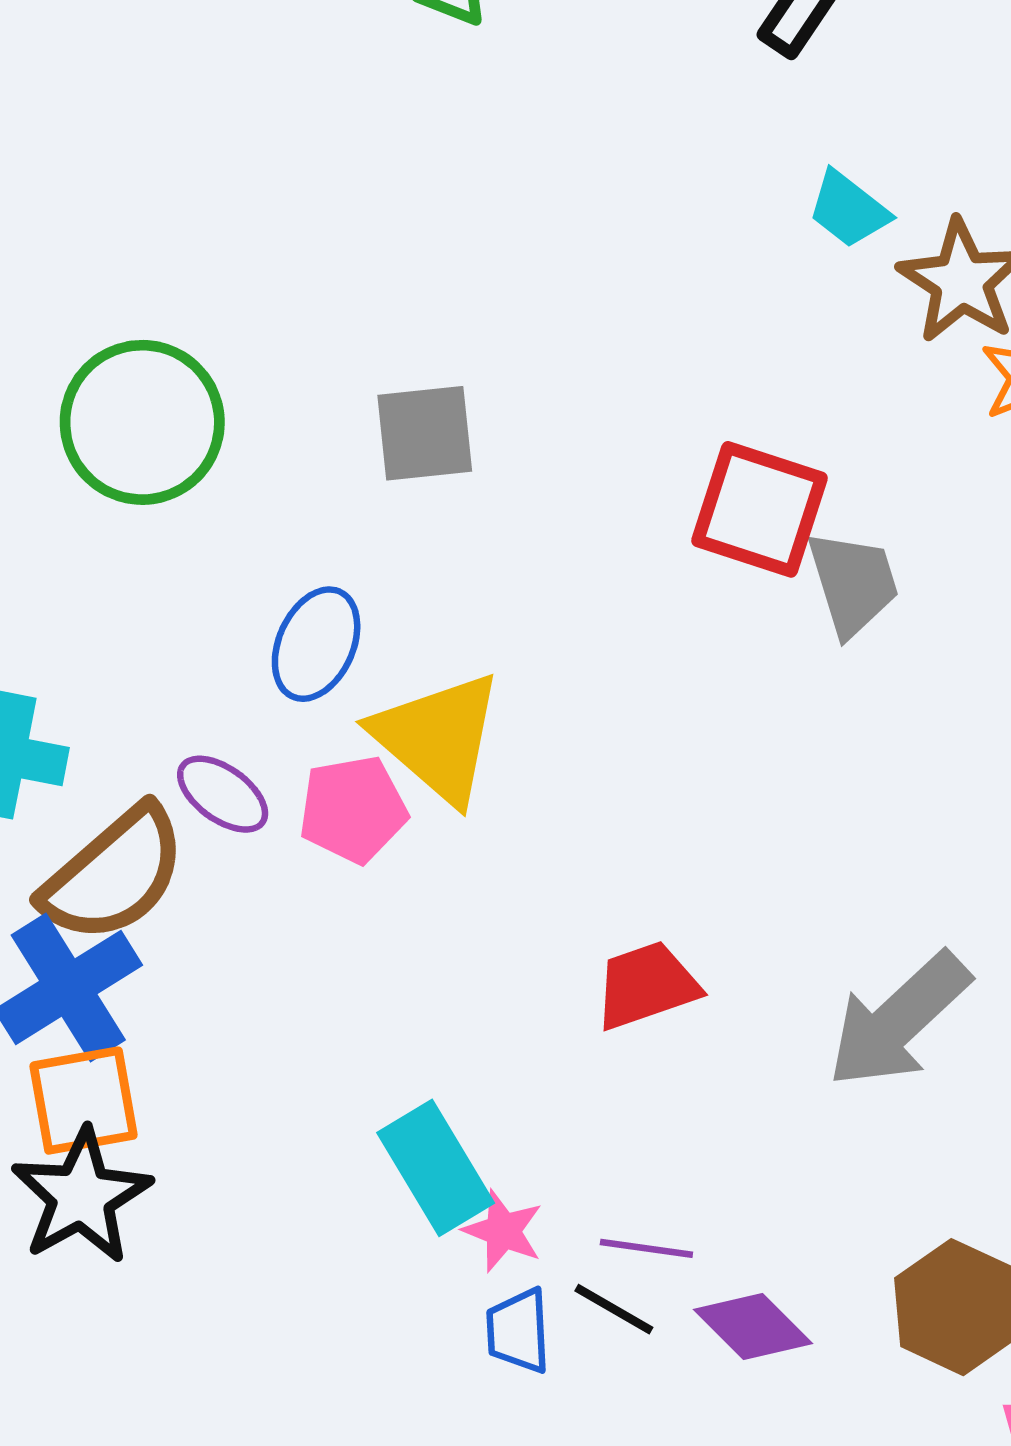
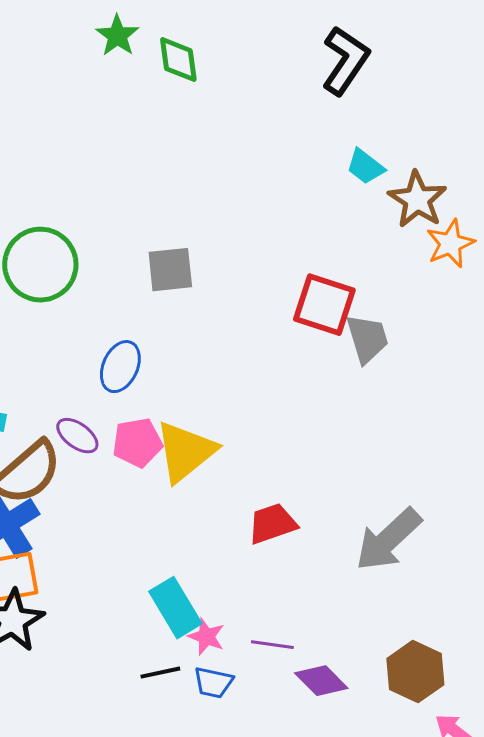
yellow triangle: (438, 738) -> (185, 452), moved, turned 40
black line: (614, 1309) -> (160, 673), moved, turned -42
blue trapezoid: (518, 1331) -> (213, 683), turned -75

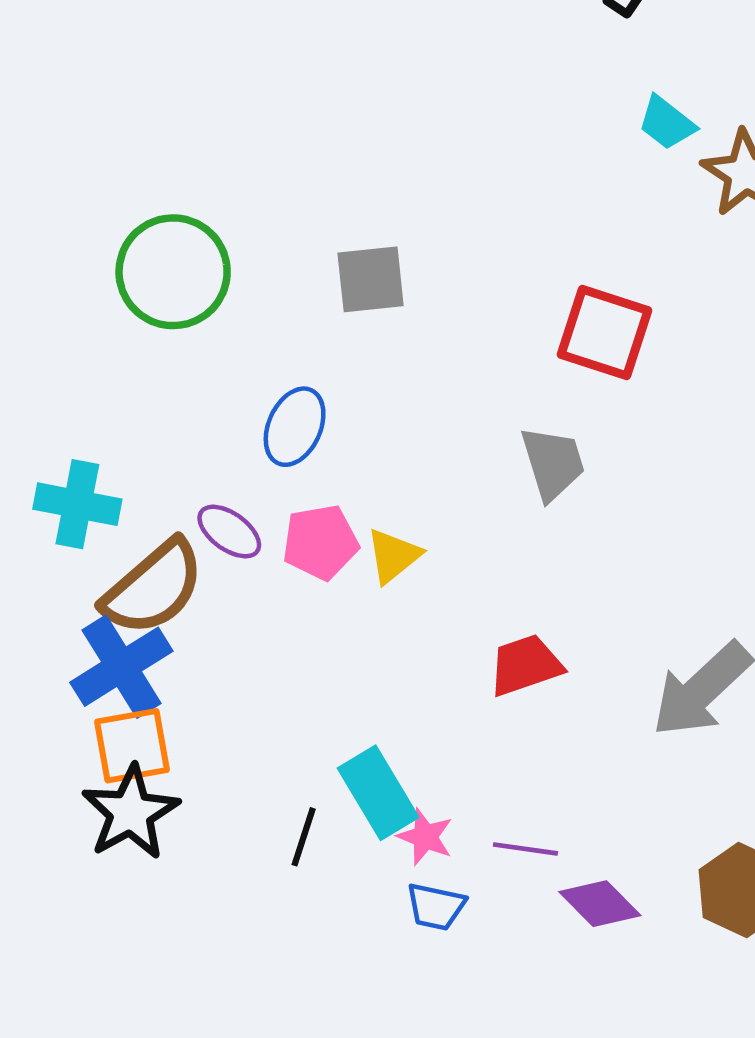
gray trapezoid: (367, 339) -> (553, 463), moved
yellow triangle: (185, 452) -> (393, 556), size x0.6
black line: (160, 673) -> (304, 837), moved, turned -60

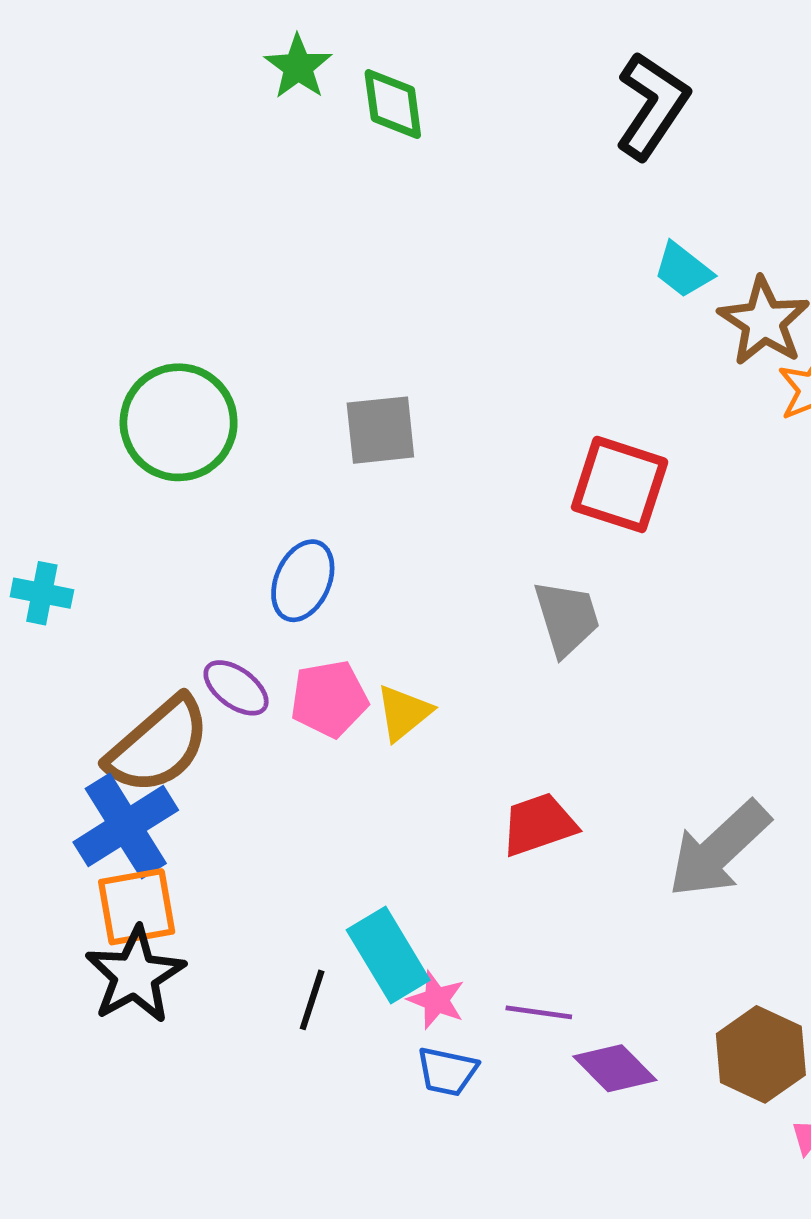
cyan cross: (77, 504) -> (42, 593), moved, size x0.7

